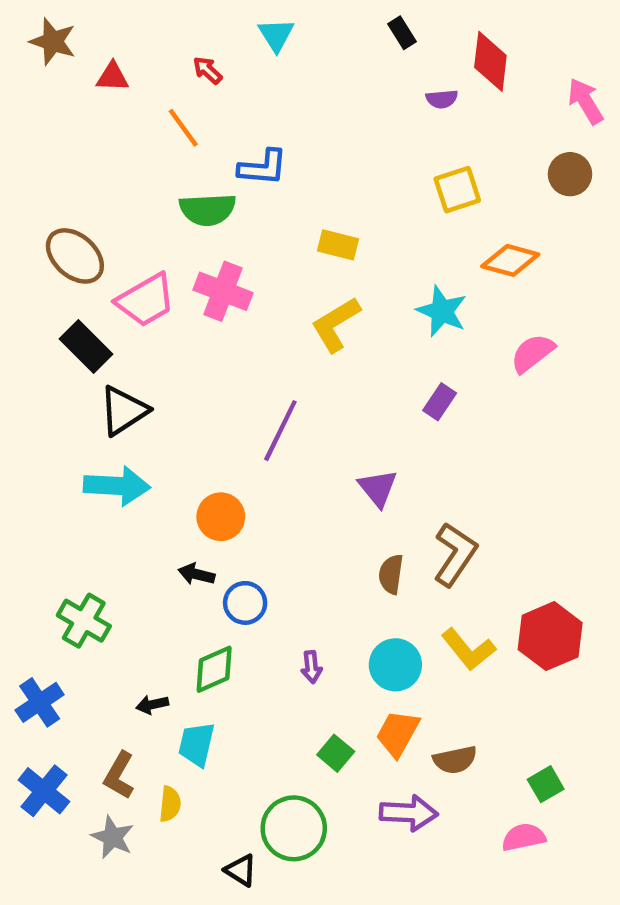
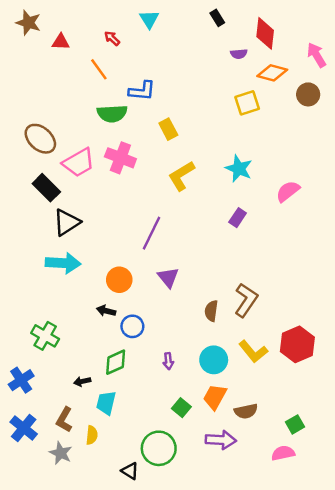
yellow rectangle: (338, 245) -> (168, 129), moved, turned 48
orange diamond: (510, 260) -> (272, 73), moved
purple triangle: (378, 488) -> (168, 277), moved

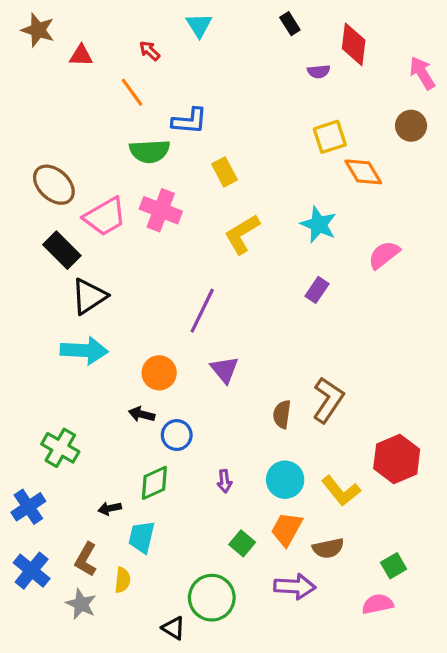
orange diamond: (272, 73) -> (363, 172), moved, turned 44
yellow L-shape: (253, 351) -> (341, 491), moved

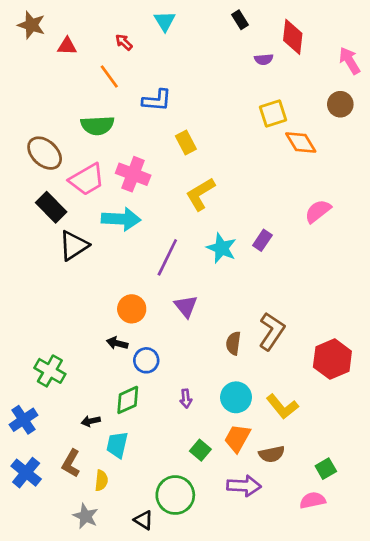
green semicircle: (150, 151) -> (97, 125), moved
cyan star: (319, 225) -> (221, 248), moved
cyan arrow: (84, 351) -> (121, 219), moved
red hexagon: (397, 459) -> (332, 359), moved
gray star: (81, 604) -> (86, 516), moved

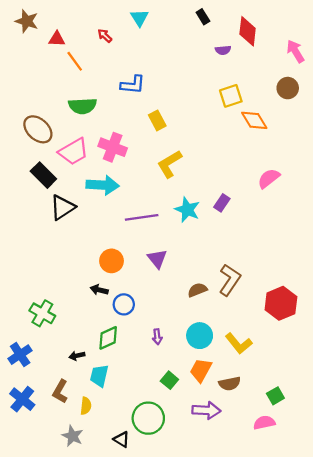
orange line: (109, 77) -> (75, 61), moved
purple line: (167, 257) -> (142, 217), turned 56
brown semicircle: (233, 343) -> (197, 290), turned 60

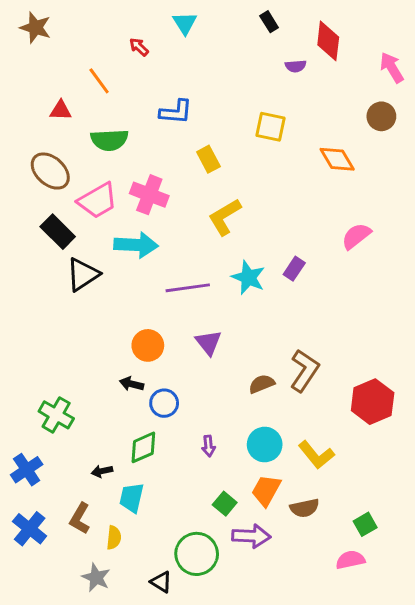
red triangle: (57, 39) -> (61, 110), moved
yellow square: (231, 96) -> (271, 127), moved, turned 30
purple arrow: (206, 410) -> (251, 536), moved

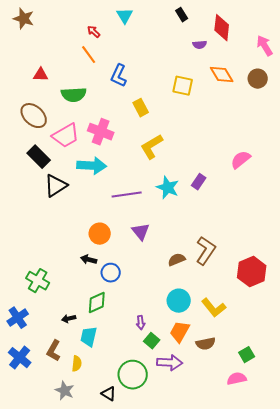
orange line: (99, 81) -> (89, 55), moved
blue L-shape: (176, 112) -> (119, 76), turned 110
orange diamond: (337, 159) -> (222, 75), moved
purple arrow: (208, 446) -> (141, 323), moved

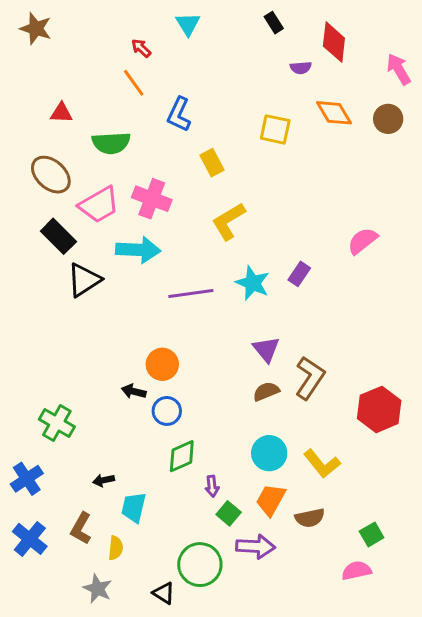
purple triangle: (141, 232) -> (266, 349), moved
orange circle: (100, 234) -> (162, 364), moved
green diamond: (97, 303) -> (182, 456), moved

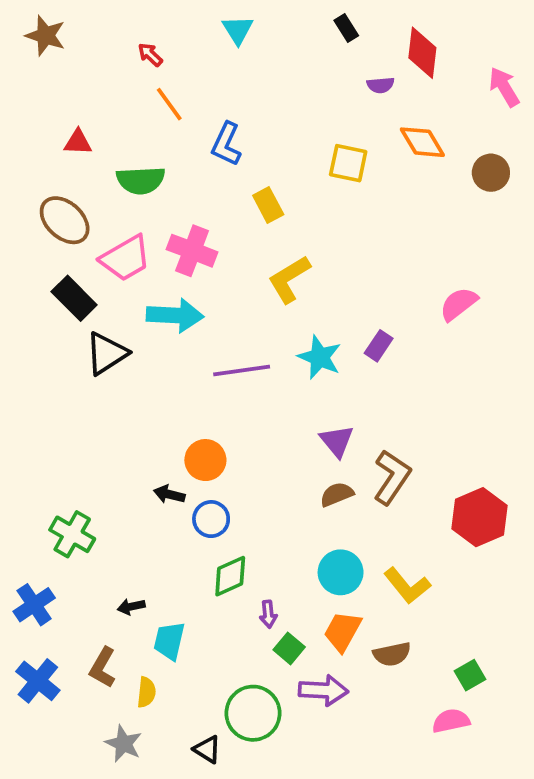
red arrow: (141, 48) -> (150, 55), moved
brown circle: (388, 119) -> (491, 173), moved

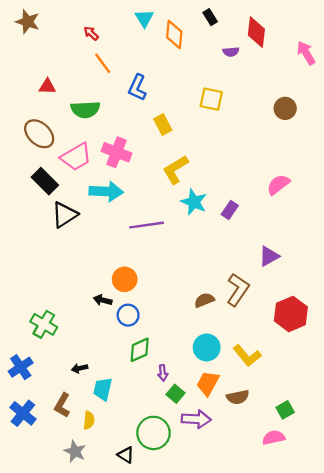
orange diamond: (422, 142) -> (174, 34), moved, turned 36
brown circle: (491, 173) -> (285, 108), moved
cyan star: (320, 357) -> (194, 202), moved
purple triangle: (337, 441) -> (269, 256), moved, turned 40

